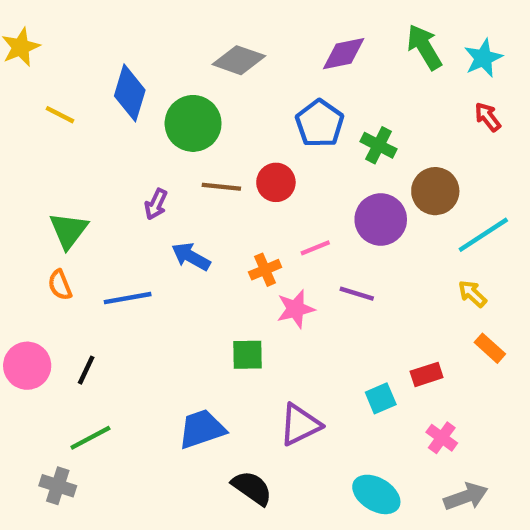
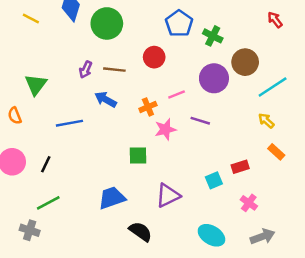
brown line: (221, 187) -> (114, 70), moved
orange semicircle: (60, 285) -> (15, 116), moved

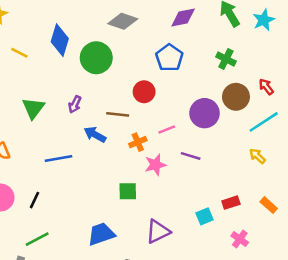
red arrow: (275, 20) -> (266, 87), moved
green cross: (213, 36) -> (226, 59), moved
brown line: (114, 70) -> (118, 114), moved
green triangle: (36, 85) -> (33, 108), moved
orange rectangle: (276, 152) -> (269, 205), moved

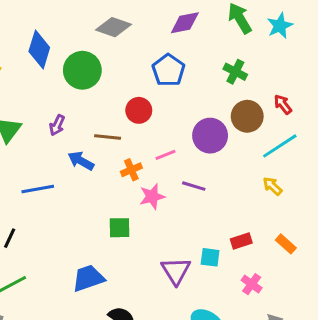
cyan square: (205, 216) -> (210, 257), turned 30
purple triangle: (158, 232) -> (176, 271), moved, turned -36

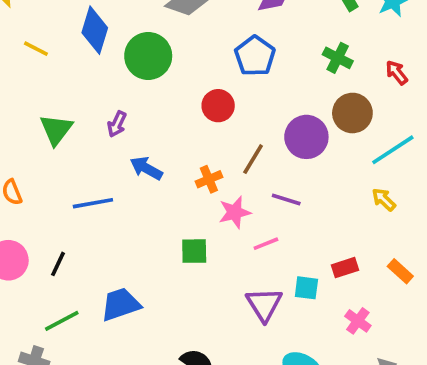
red arrow: (283, 104) -> (397, 73), moved
brown line: (108, 137) -> (253, 159), moved, turned -65
pink line: (166, 155) -> (266, 244), moved
blue trapezoid: (88, 278) -> (121, 304), moved

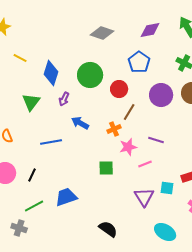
blue diamond: (95, 30) -> (51, 73), moved
green circle: (148, 56) -> (90, 75), moved
purple circle: (306, 137) -> (161, 95), moved
brown line: (253, 159) -> (129, 112), moved

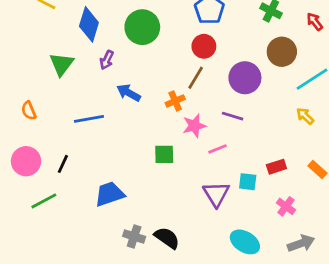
red circle: (119, 89) -> (204, 46), moved
purple circle: (161, 95) -> (245, 78), moved
green line: (34, 206) -> (44, 201), moved
gray cross: (19, 228) -> (134, 236), moved

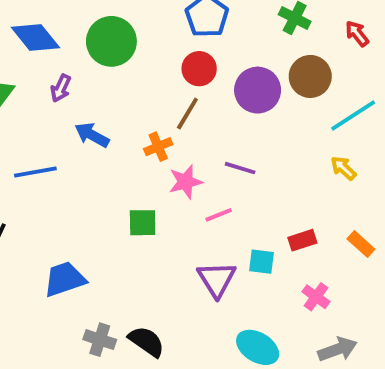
blue diamond: (89, 24) -> (35, 37), turned -56
purple circle: (245, 78) -> (258, 90), moved

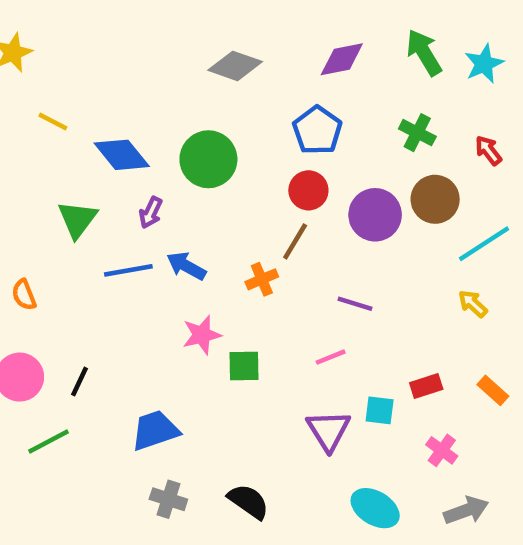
blue line: (35, 172) -> (128, 270), moved
pink star: (185, 182) -> (202, 335), moved
gray cross: (100, 340) -> (168, 499), moved

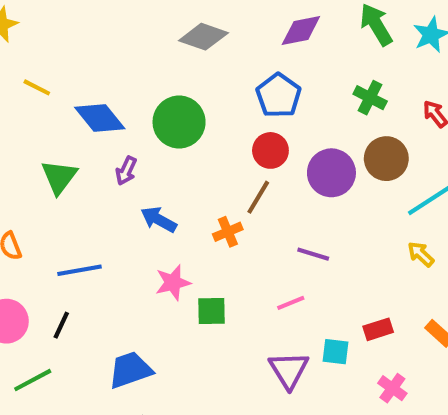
blue line: (128, 270) -> (79, 270), moved

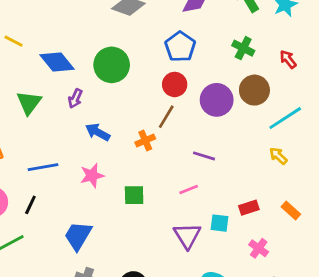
pink star: (173, 283) -> (92, 175), moved
blue trapezoid: (130, 370) -> (78, 236), turned -40

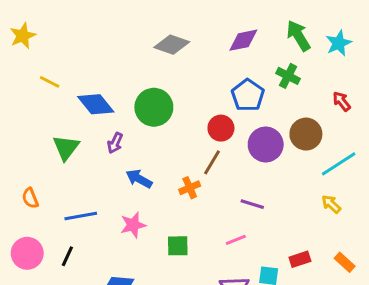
blue pentagon: (180, 47) -> (248, 95), moved
green cross: (243, 48) -> (288, 76), moved

